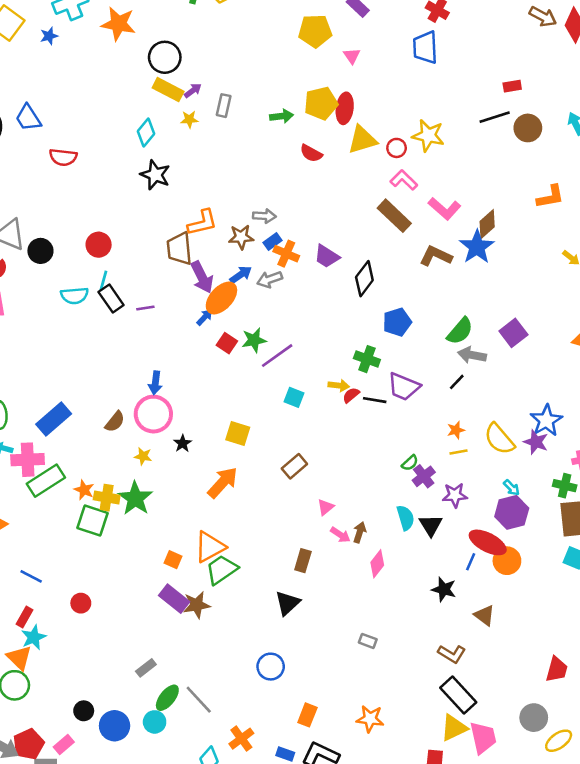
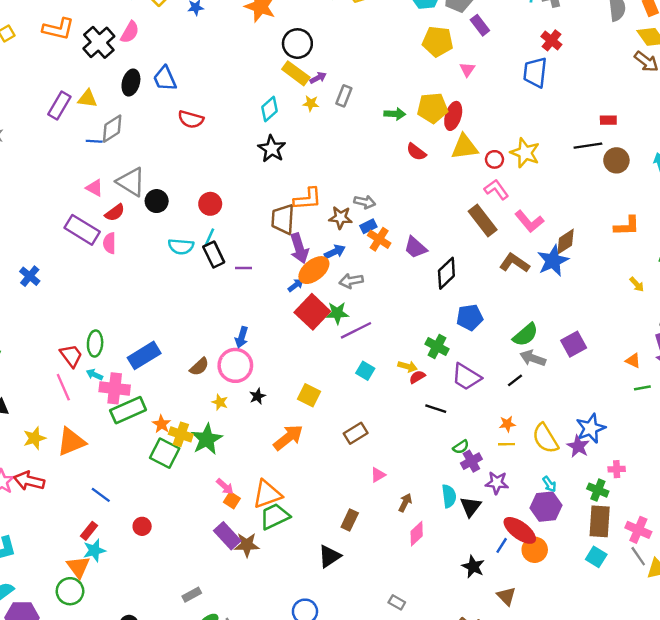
gray arrow: (270, 279) -> (351, 281), moved
red square: (227, 343) -> (312, 312), size x1.8
black line: (375, 400) -> (436, 409), moved
pink arrow: (340, 535) -> (225, 486), moved

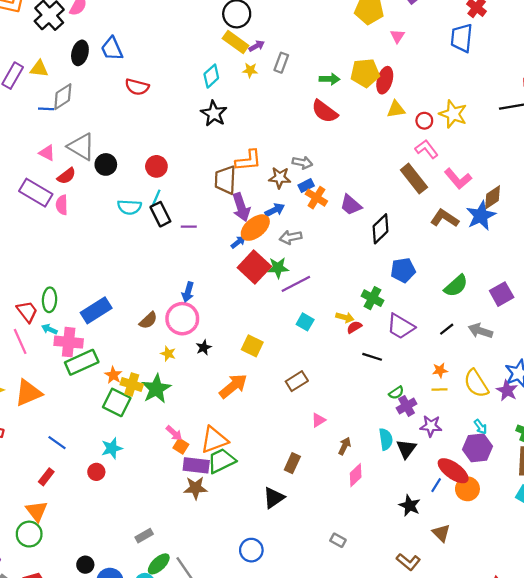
yellow triangle: (465, 147) -> (396, 109), size x0.7
red semicircle: (416, 152) -> (325, 111), moved, size x1.4
gray arrow: (533, 358) -> (480, 331), moved
purple rectangle: (227, 536) -> (196, 465), moved, turned -40
cyan star: (94, 550) -> (112, 448), moved

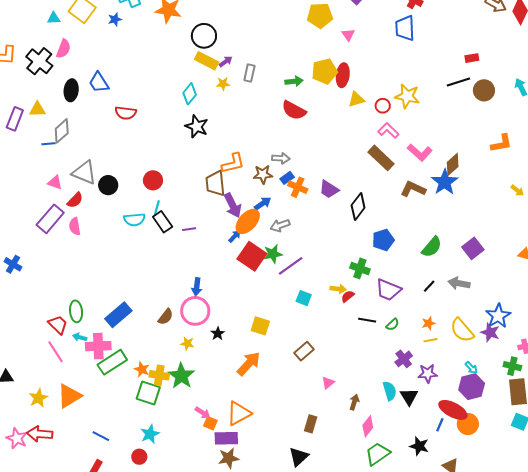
purple rectangle: (36, 193) -> (50, 219), turned -72
green semicircle: (396, 393) -> (392, 325), moved
green trapezoid: (221, 461) -> (378, 454), moved

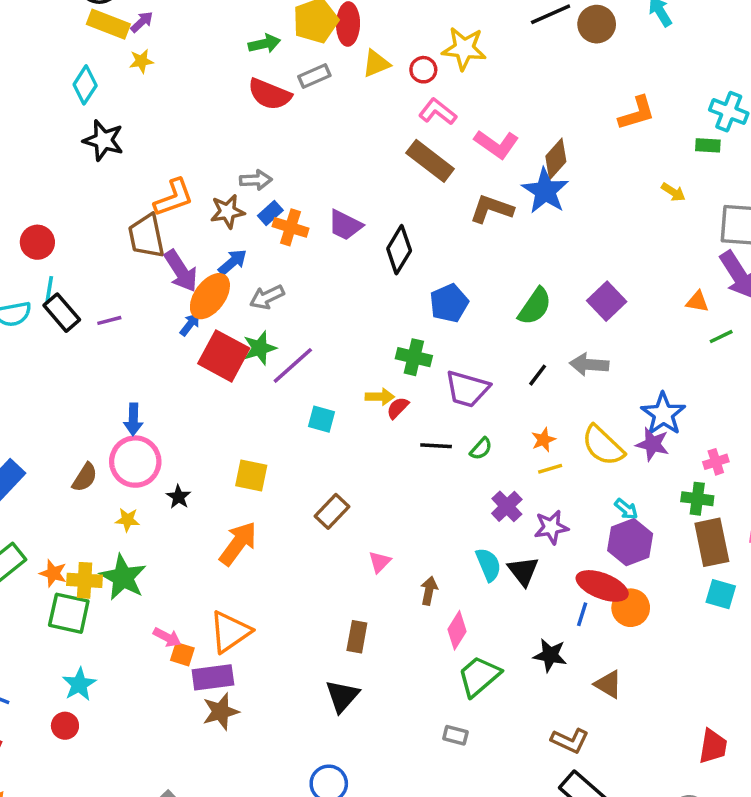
gray rectangle: (249, 73) -> (314, 76), moved, turned 60

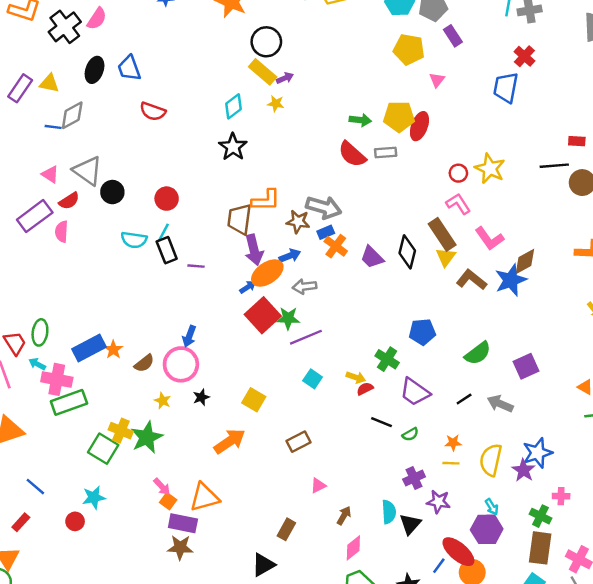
yellow triangle: (376, 64) -> (446, 257), moved, turned -50
gray arrow: (256, 180) -> (324, 207), size x1.6
black diamond: (399, 250) -> (407, 252), moved, turned -36
yellow semicircle: (603, 446) -> (491, 460), turned 40
orange star: (53, 573) -> (113, 350), moved

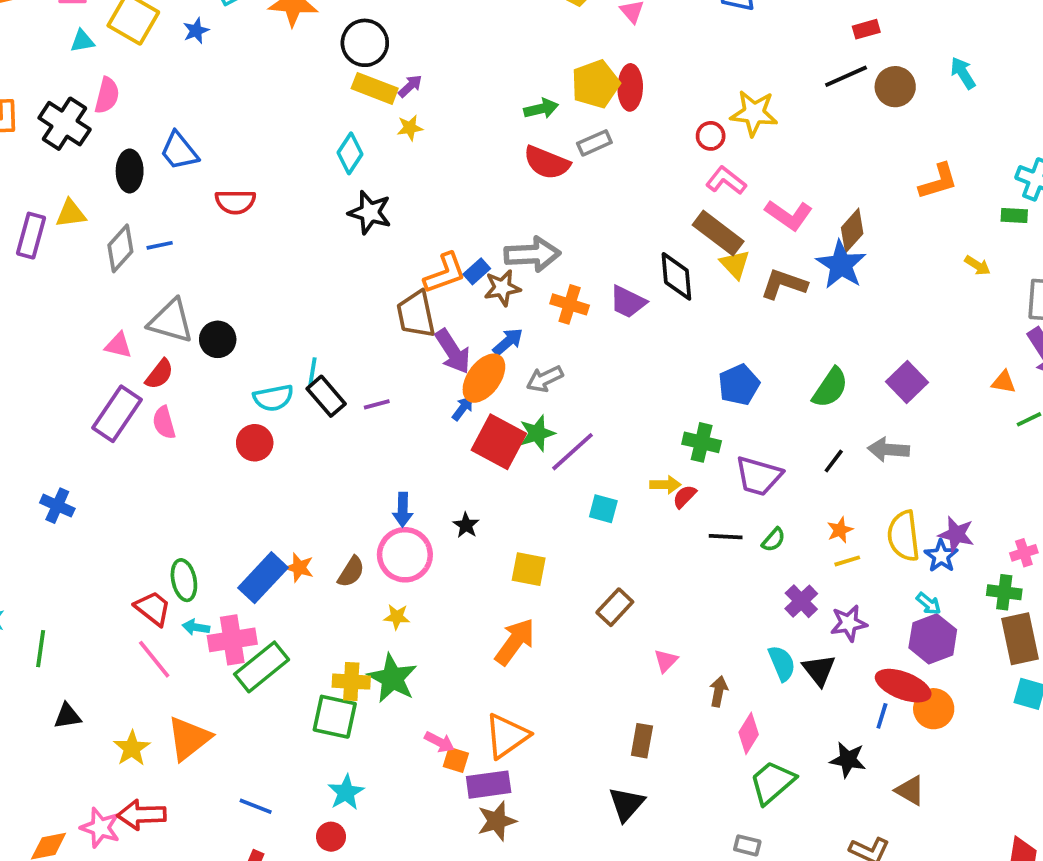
blue line: (53, 127) -> (160, 245), moved
red circle: (167, 199) -> (255, 443), moved
blue rectangle: (326, 232) -> (477, 271), moved
black star: (201, 397) -> (466, 525), moved
blue star: (537, 453) -> (941, 556), moved, size x0.7

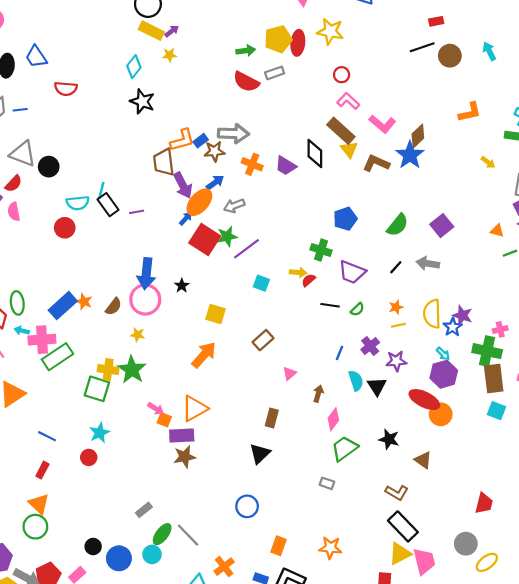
yellow star: (754, 113) -> (330, 31), moved
blue arrow: (403, 510) -> (146, 274), size x1.6
green cross: (1004, 592) -> (487, 351), size x1.5
blue line: (882, 716) -> (340, 353), moved

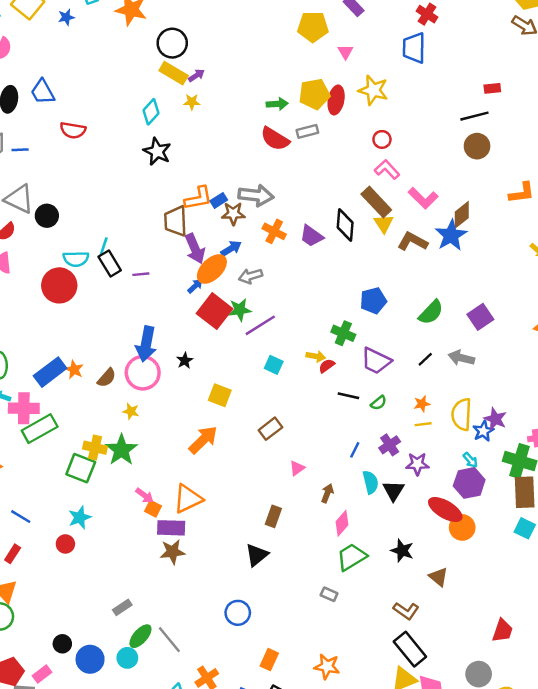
brown circle: (450, 56) -> (477, 146), moved
red circle: (65, 228) -> (59, 285), size x1.5

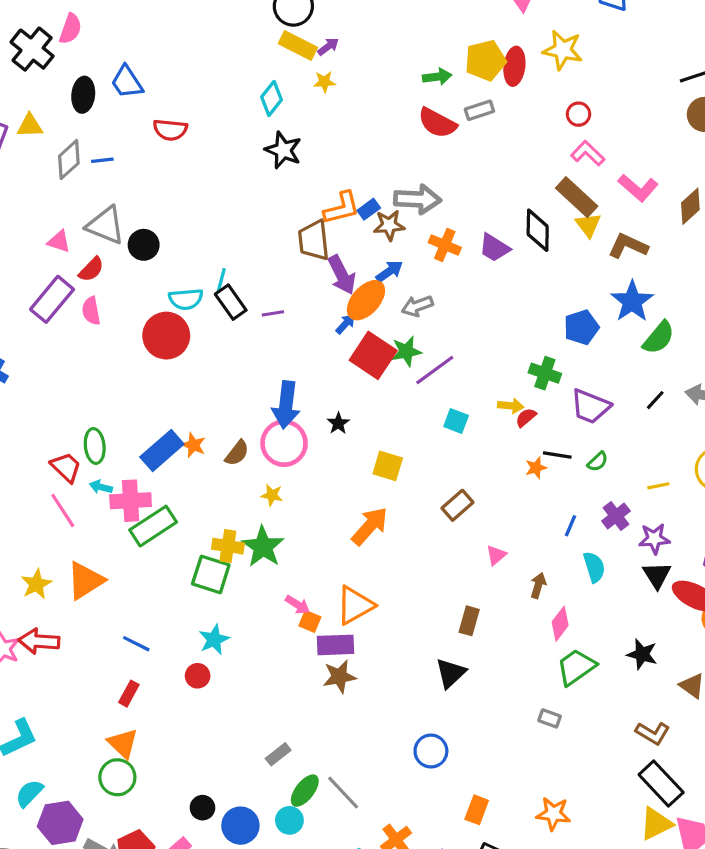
blue star: (451, 235) -> (632, 301), moved
orange star: (422, 404) -> (536, 468), moved
black triangle: (393, 491) -> (657, 575), moved

